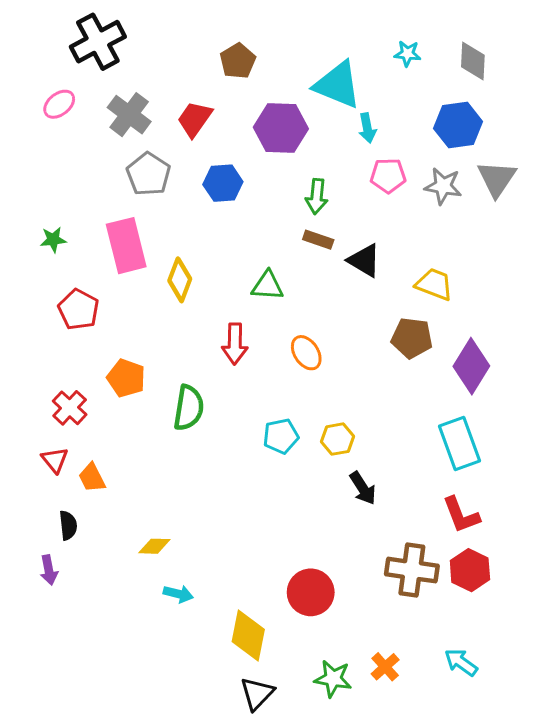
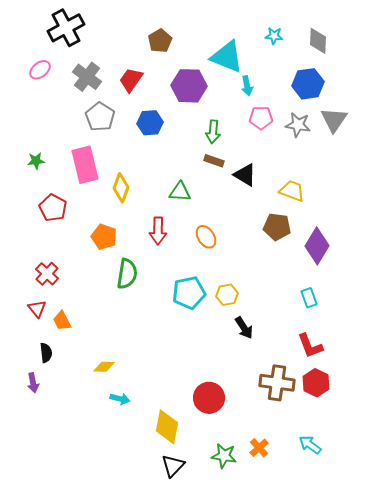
orange pentagon: (126, 378) -> (104, 237), moved
cyan pentagon: (281, 436) -> (189, 293), size x1.4
cyan rectangle: (460, 444) -> (309, 298), size x0.6

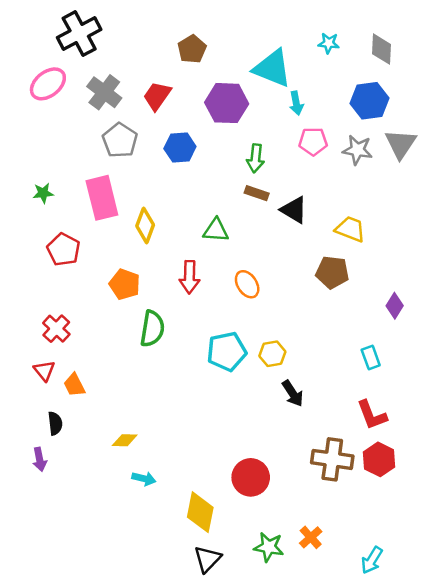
pink ellipse: (40, 70) -> (48, 84), size x1.4
purple diamond: (317, 246) -> (395, 306), moved, size x0.6
cyan arrow: (310, 445) -> (372, 560), moved, turned -95

